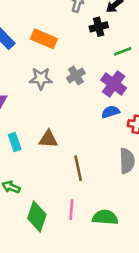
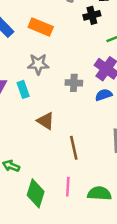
gray cross: (76, 75) -> (74, 83), moved, turned 35
brown triangle: (48, 139) -> (46, 121), turned 30
cyan rectangle: (15, 142) -> (23, 89), moved

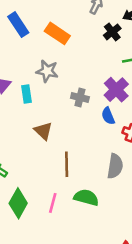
black cross: (92, 15) -> (112, 32), turned -35
blue semicircle: (104, 95) -> (108, 116), turned -105
green semicircle: (99, 194) -> (86, 197), moved

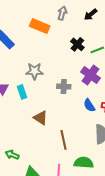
black cross: (112, 32) -> (77, 44), moved
orange rectangle: (57, 33) -> (40, 26), moved
blue semicircle: (108, 116) -> (89, 105), moved

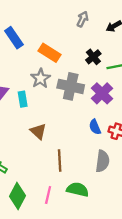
orange rectangle: (40, 26) -> (49, 53), moved
gray star: (34, 71) -> (40, 78), turned 30
gray cross: (64, 87) -> (71, 86), moved, size x1.6

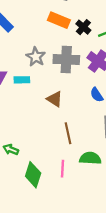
orange rectangle: (49, 53) -> (59, 20), moved
cyan rectangle: (23, 99) -> (22, 80), turned -72
brown triangle: (38, 131) -> (55, 99), moved

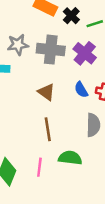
gray star: (36, 57) -> (18, 45), turned 30
brown triangle: (55, 99) -> (46, 92), moved

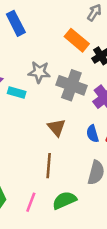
green semicircle: (70, 158) -> (64, 200), turned -45

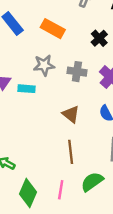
orange rectangle: (77, 40) -> (53, 29), moved
gray cross: (71, 85) -> (77, 72), size x0.7

